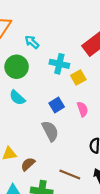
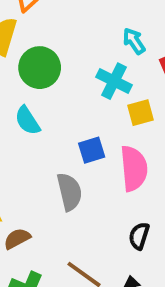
cyan arrow: (32, 42) -> (134, 41), moved
pink semicircle: (82, 109) -> (134, 168), size x1.6

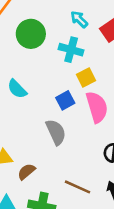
green circle: (40, 68) -> (31, 34), moved
yellow square: (141, 113) -> (86, 78), moved

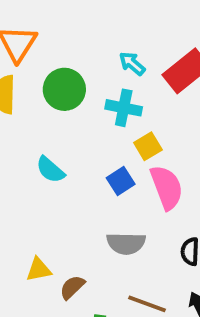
gray semicircle: (56, 132) -> (126, 243), moved, turned 120

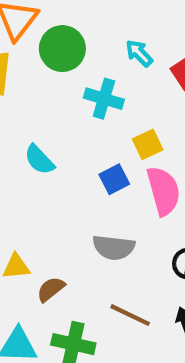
green circle: (64, 89) -> (62, 49), moved
cyan cross: (124, 108) -> (104, 99), moved

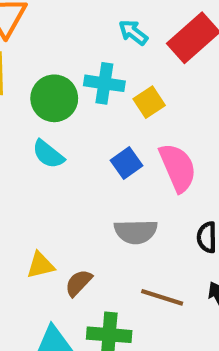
green circle: (62, 49) -> (54, 98), moved
yellow square: (148, 144) -> (149, 102), moved

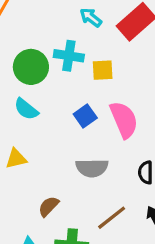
yellow square: (149, 102) -> (103, 70), turned 30
yellow triangle: (40, 265) -> (16, 159), moved
brown line: (162, 297) -> (112, 218), turned -56

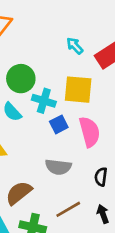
cyan cross: (69, 56) -> (44, 101), moved
yellow square: (103, 70) -> (78, 90), size x1.6
brown semicircle: (49, 206) -> (19, 193), size x1.5

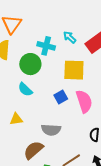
cyan cross: (44, 101) -> (46, 46), moved
gray semicircle: (58, 167) -> (51, 130), moved

